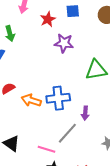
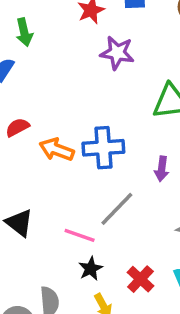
purple arrow: (85, 113) -> (162, 169), moved

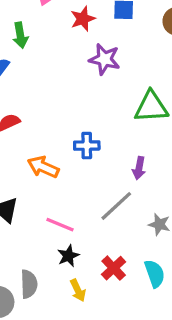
blue cross: (103, 148) -> (87, 146), size x0.7
orange arrow: (57, 150) -> (43, 167), moved
gray line: (117, 209) -> (116, 206), moved

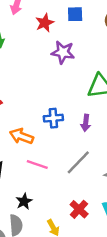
purple arrow: (139, 168) -> (86, 123), moved
pink line: (60, 225) -> (37, 164), moved
black star: (68, 256) -> (24, 201), moved

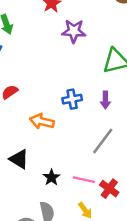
pink line: (37, 164) -> (84, 180), moved
black star: (24, 201) -> (51, 177), moved

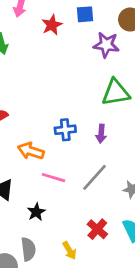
purple star: (74, 31) -> (106, 45), moved
pink line: (84, 180) -> (53, 178), moved

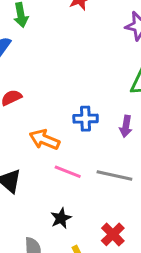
gray line: (95, 177) -> (114, 175), turned 56
black star: (36, 212) -> (61, 218), moved

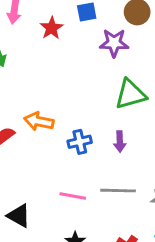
orange arrow: (44, 140) -> (39, 121), moved

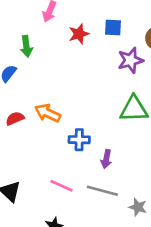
purple star: (114, 43) -> (130, 60), turned -30
purple arrow: (120, 142) -> (106, 159), moved

